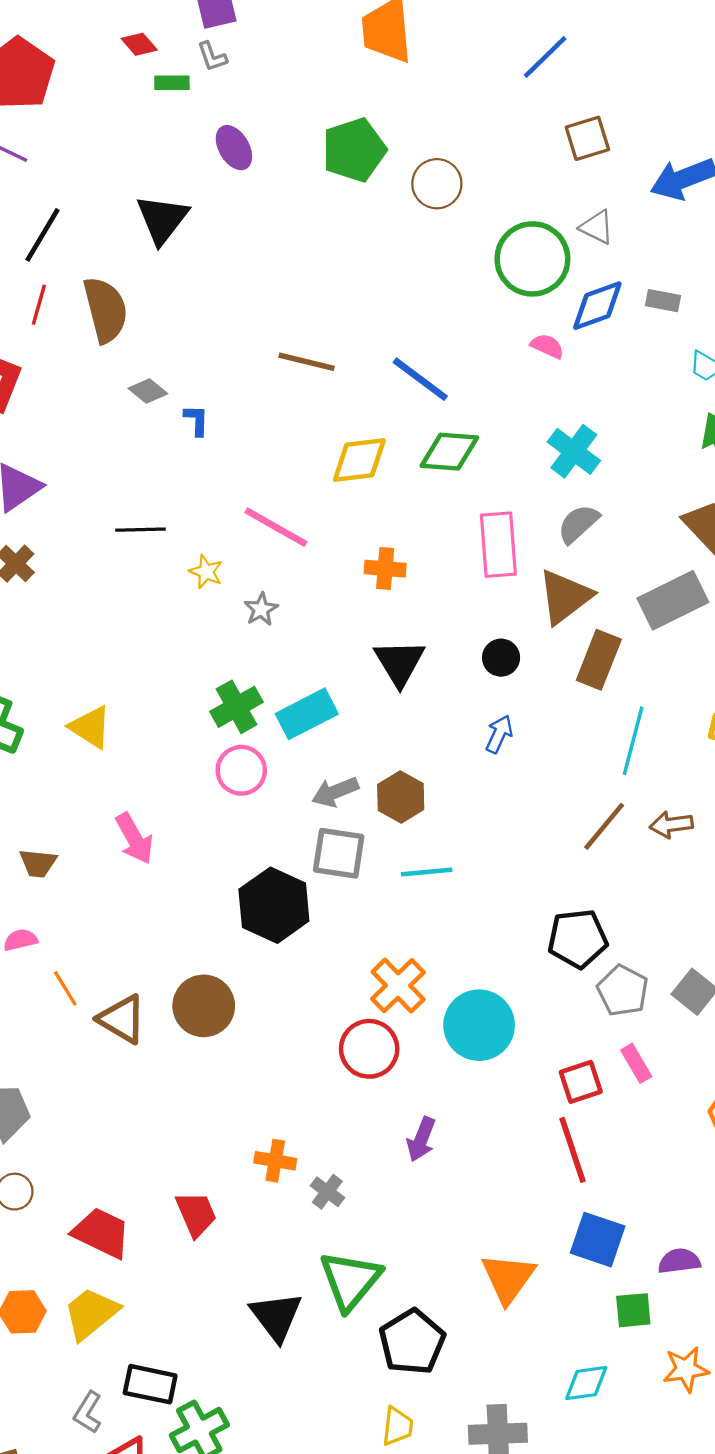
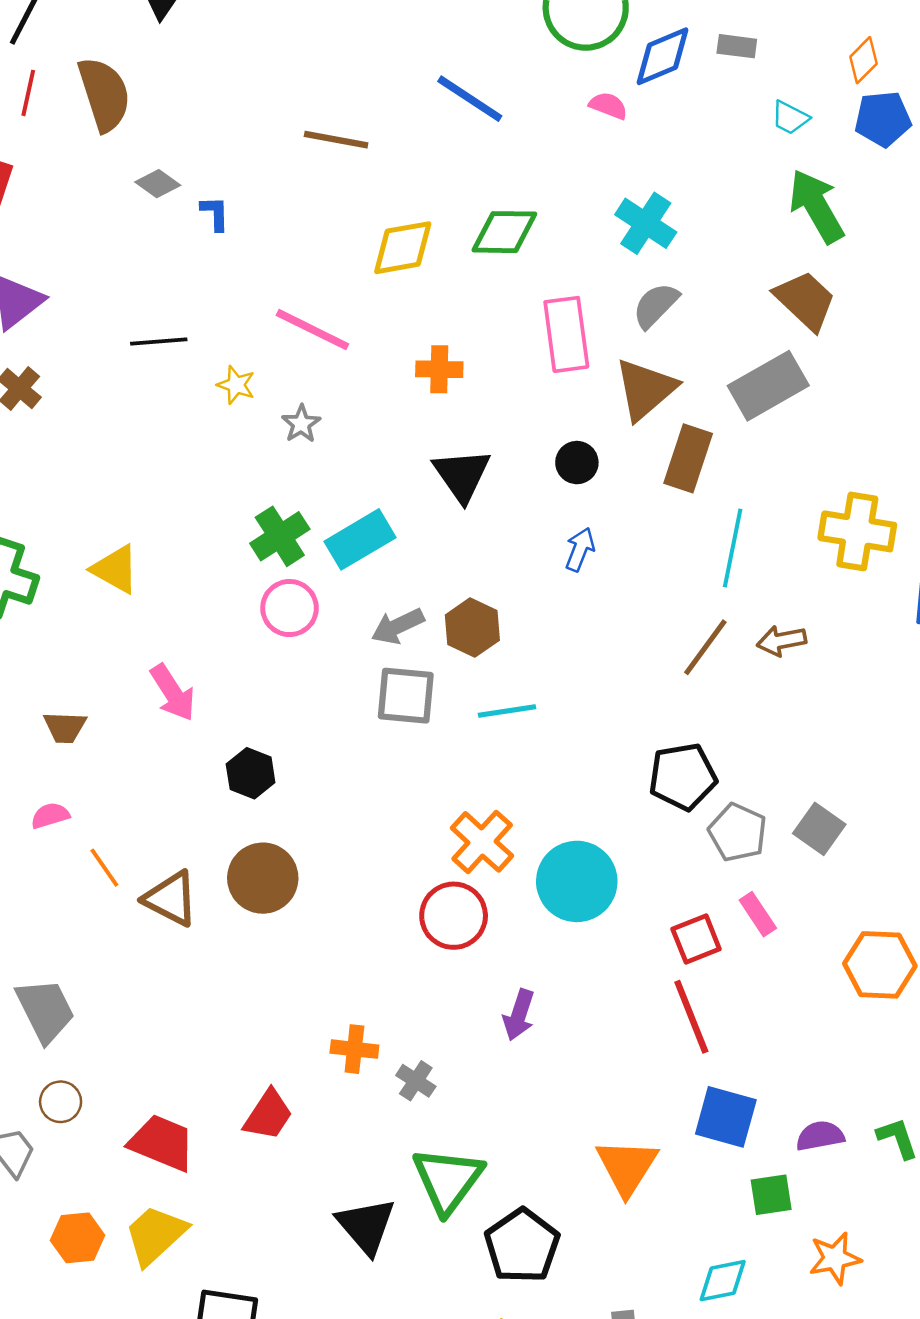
blue line: (420, 379) -> (470, 99), moved
black hexagon: (274, 905) -> (251, 773), moved, size x0.6
red trapezoid: (196, 1214) -> (268, 1115), turned 60

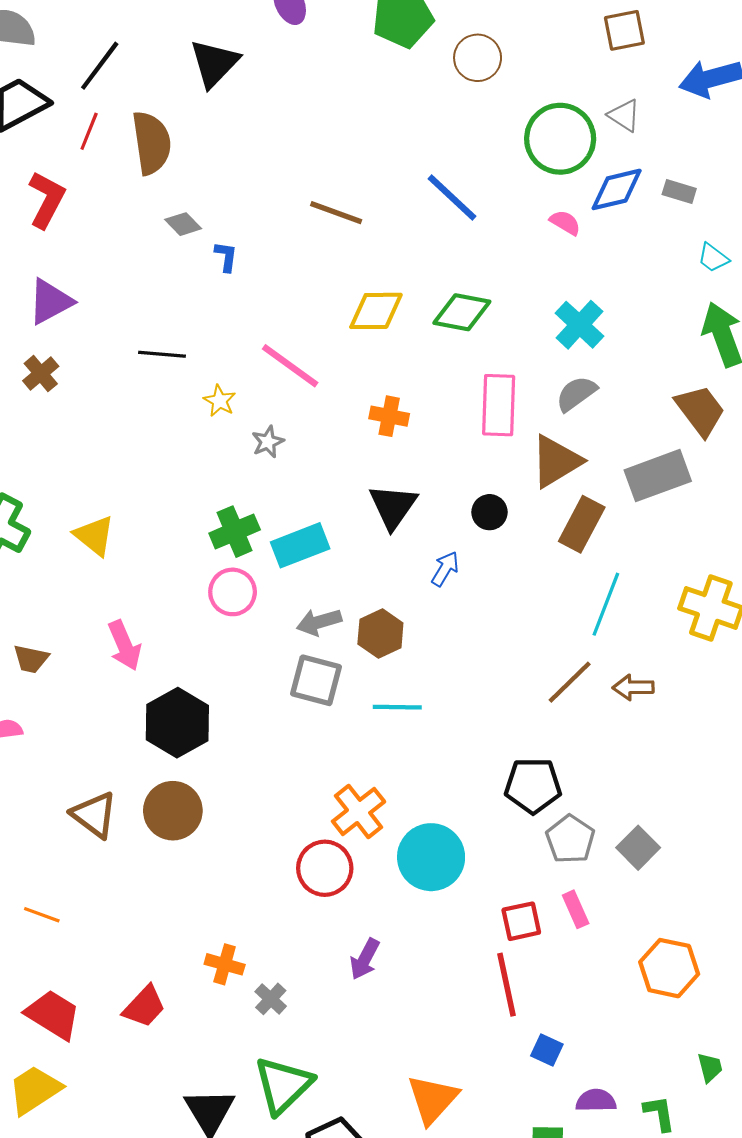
blue arrow: (580, 549) -> (445, 569), moved
black hexagon: (251, 773) -> (177, 723), size x1.6
orange line: (104, 868) -> (42, 915), moved, turned -45
blue square: (726, 1117) -> (547, 1050), moved, size x0.6

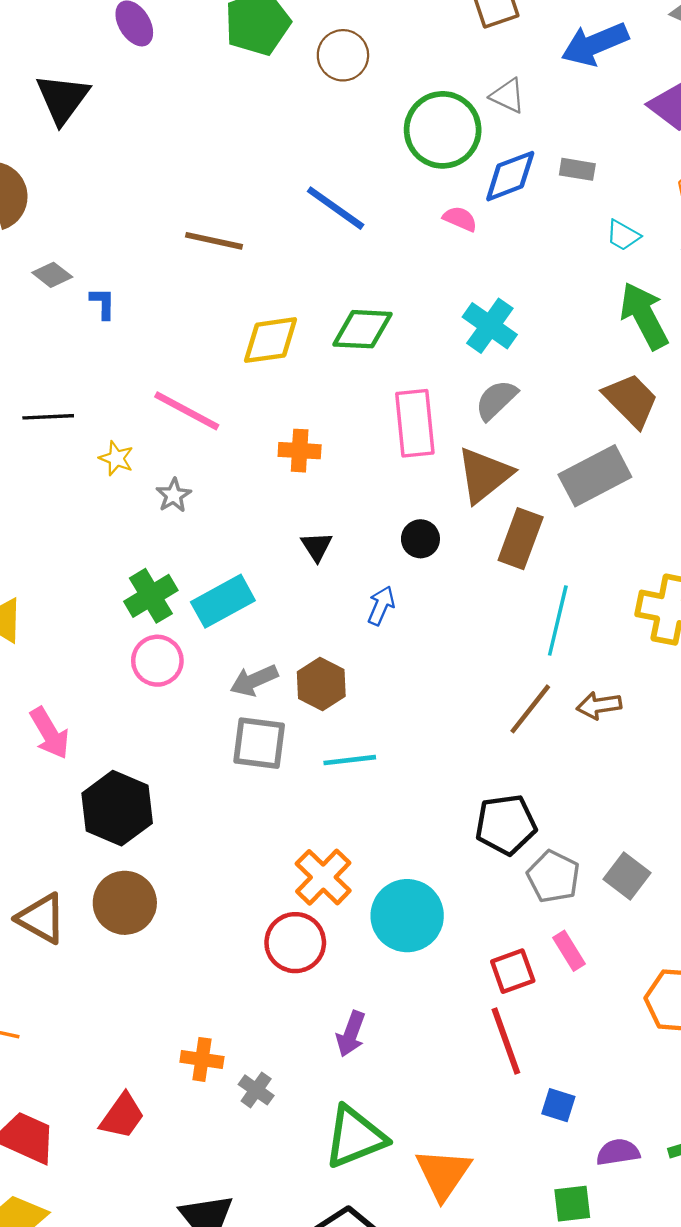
black triangle: (393, 506) -> (317, 546), size x0.6
green triangle: (283, 1085) -> (355, 1137), moved, turned 30

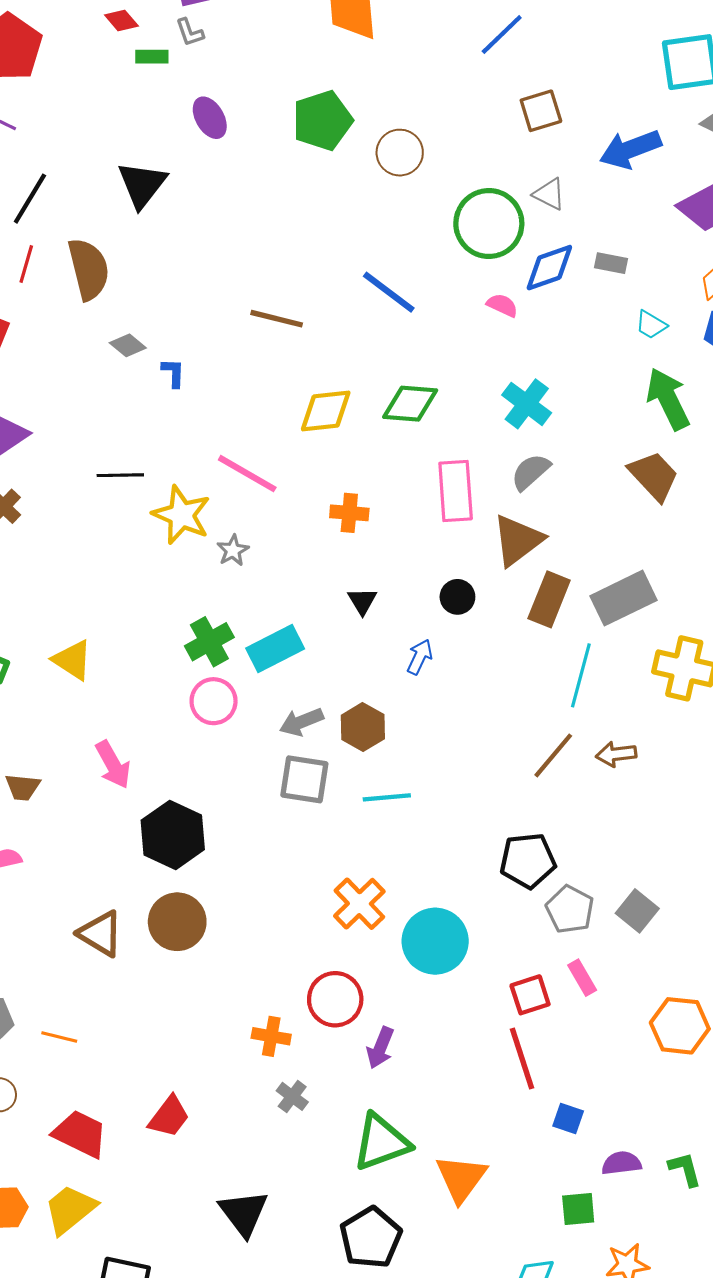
yellow star: (116, 458) -> (182, 515), size x1.8
gray rectangle: (595, 476) -> (623, 598), moved
red circle: (295, 943) -> (335, 999), moved
orange cross: (202, 1059) -> (271, 1036), moved

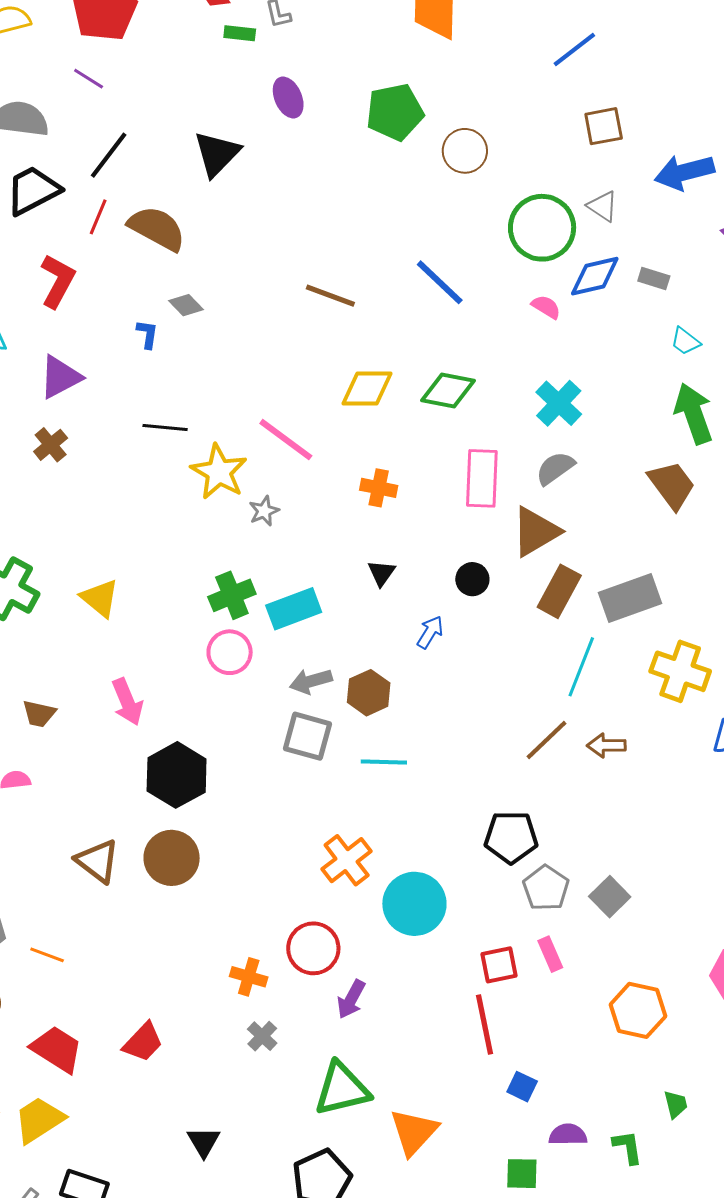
brown semicircle: (89, 269) -> (157, 228), turned -54
blue L-shape: (173, 373) -> (147, 334), moved
black triangle: (244, 1213) -> (204, 1142), size x0.7

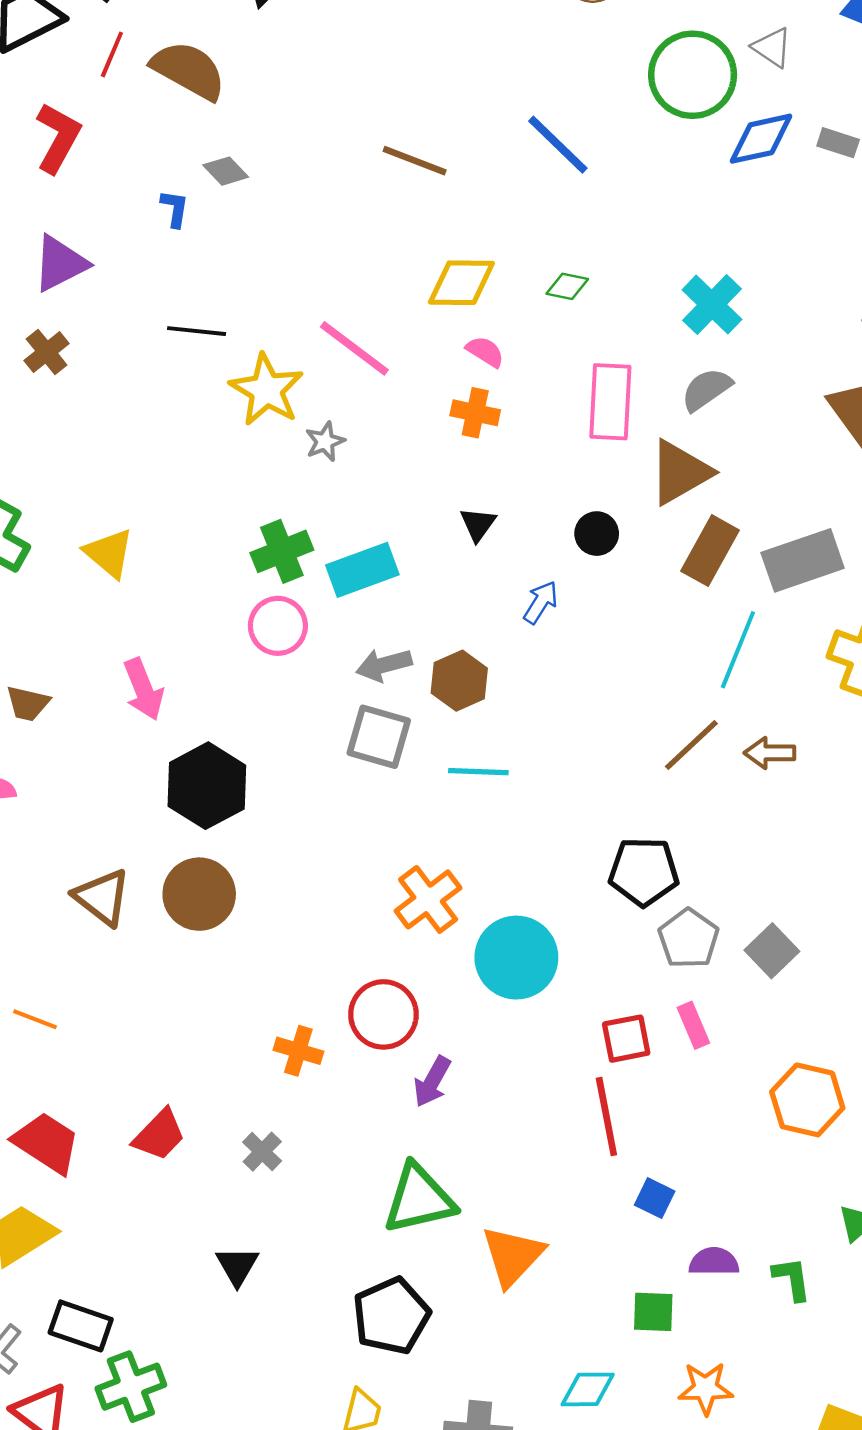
pink semicircle: (546, 307) -> (485, 352), moved
green diamond: (448, 390) -> (567, 286), size x0.6
gray cross: (262, 1036) -> (262, 1152), moved

